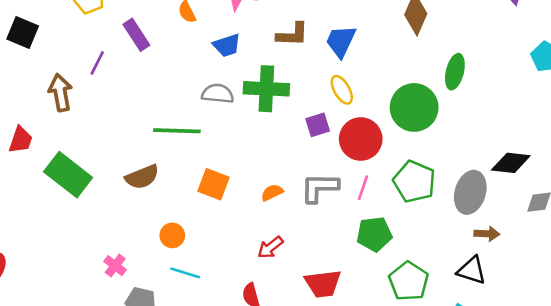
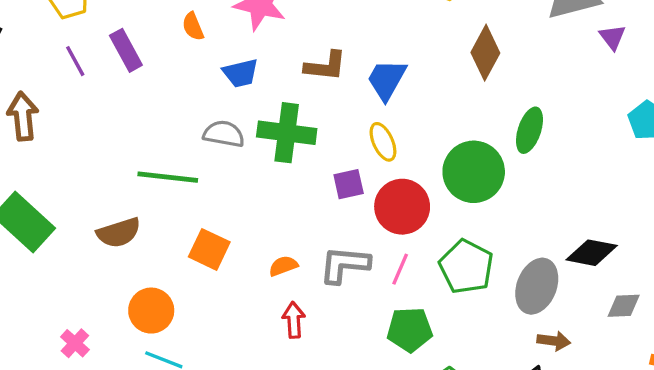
purple line: (97, 63) -> (75, 61), moved, turned -60
orange circle: (172, 235) -> (151, 311), size x1.4
red arrow: (270, 247) -> (294, 320), moved, turned 120

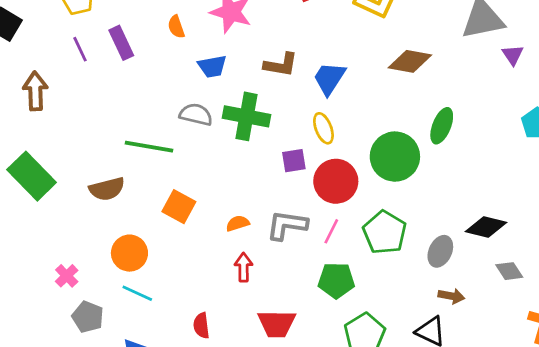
brown diamond: (485, 53) -> (410, 61), turned 69
gray ellipse: (537, 286) -> (440, 251), size x0.7
gray diamond: (624, 306) -> (509, 271), turned 56

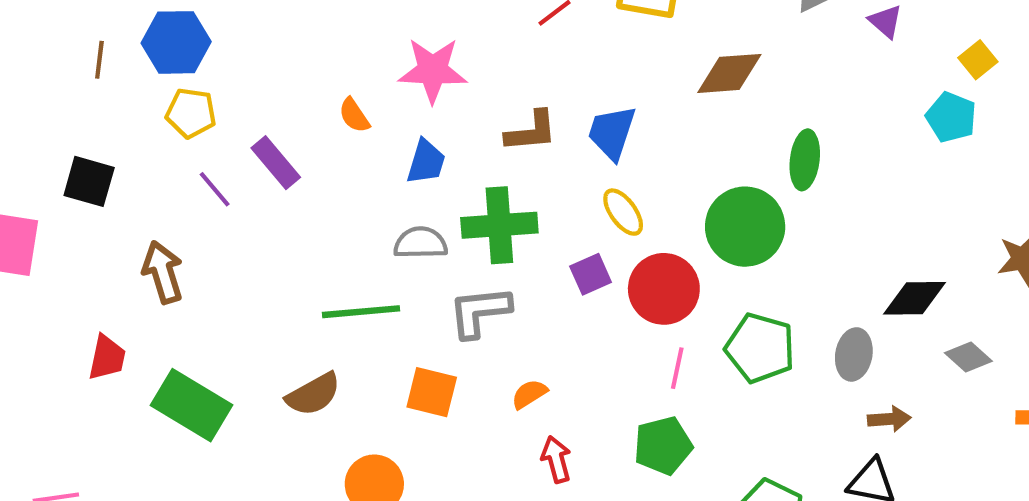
blue trapezoid: (212, 66) -> (426, 162), turned -48
gray L-shape: (287, 225) -> (480, 312), moved
green pentagon: (336, 280) -> (663, 446), moved

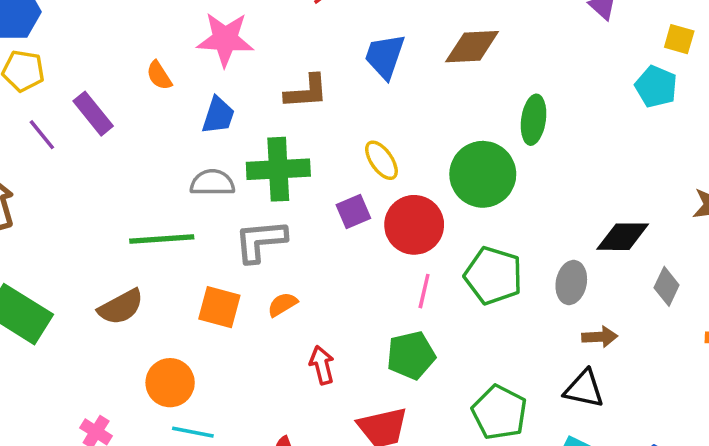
yellow square: (978, 60) -> (679, 39), turned -36
blue trapezoid: (612, 133) -> (385, 56), moved
gray diamond: (968, 357) -> (667, 286), turned 72
orange semicircle: (529, 394) -> (282, 304), moved

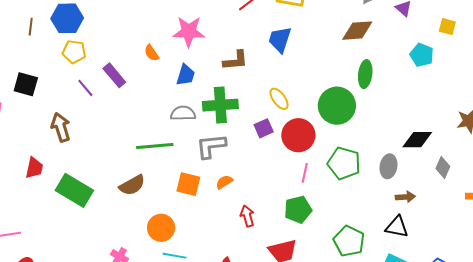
brown diamond: (472, 47) -> (357, 31), moved
cyan pentagon: (656, 87) -> (422, 55), moved

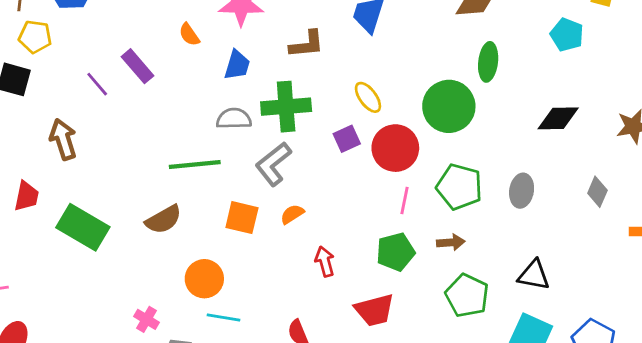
yellow pentagon: (74, 52) -> (35, 37), moved
black diamond: (417, 140) -> (558, 118), moved
gray L-shape: (211, 146) -> (273, 164), turned -32
brown arrow: (405, 197) -> (451, 242), moved

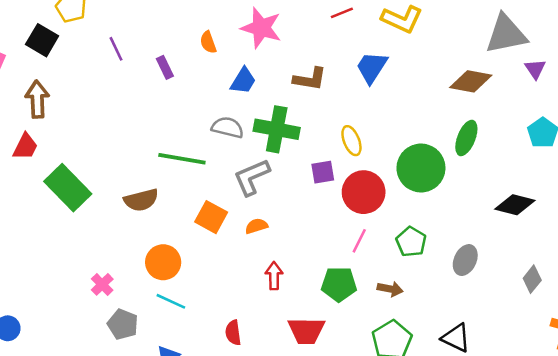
purple rectangle: (138, 66) -> (165, 67), moved, size x0.7
purple line: (97, 84) -> (116, 49), moved
brown arrow: (63, 139) -> (37, 99), moved
green pentagon: (459, 187) -> (411, 242), size x0.7

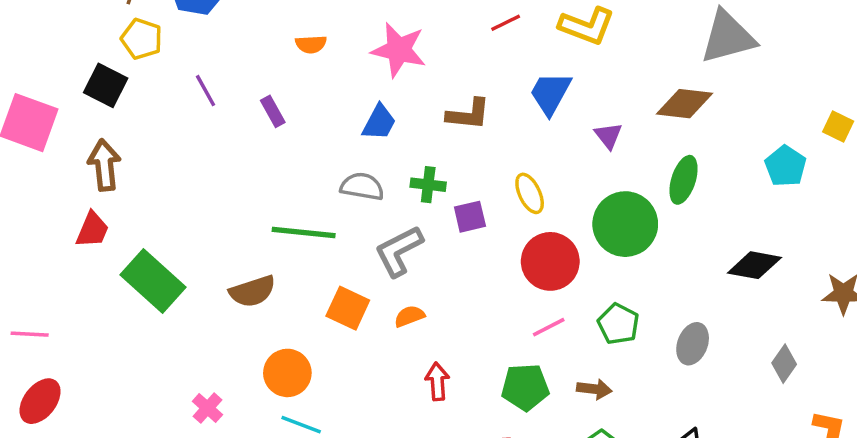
orange semicircle: (208, 42) -> (311, 44), moved, turned -70
purple triangle: (535, 69) -> (608, 136), moved
green cross: (277, 129) -> (428, 185), size x0.6
purple square: (323, 172) -> (470, 217), moved
pink line: (359, 241) -> (549, 327), turned 40

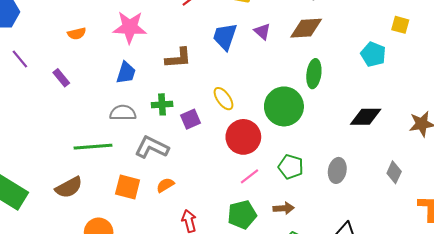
purple line: (206, 91) -> (20, 59), moved
purple triangle: (608, 136) -> (262, 32), moved
gray L-shape: (399, 251) -> (152, 147), turned 64

